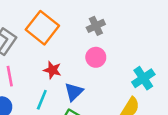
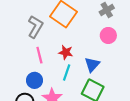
red star: (52, 70) -> (66, 52), moved

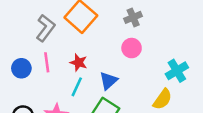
blue circle: (34, 80) -> (21, 68), moved

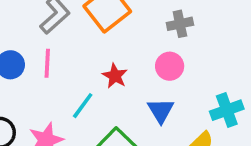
red star: (79, 63) -> (115, 76), moved
blue triangle: (108, 81) -> (161, 111), moved, turned -30

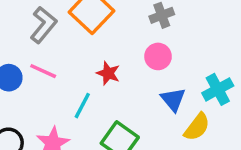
pink line: (47, 63) -> (43, 71), turned -60
blue triangle: (161, 111) -> (173, 99), moved

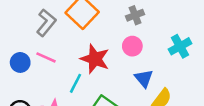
red star: (108, 73) -> (95, 59), size x1.6
cyan cross: (218, 89) -> (180, 46), moved

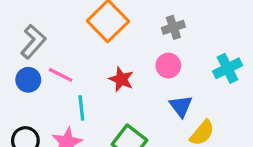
gray L-shape: (46, 23) -> (33, 42), moved
red star: (95, 59) -> (121, 79), size x0.7
cyan line: (76, 83) -> (81, 108), moved, turned -36

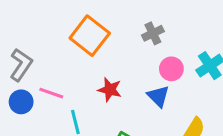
pink circle: (168, 66) -> (171, 69), moved
blue triangle: (181, 106) -> (158, 96), moved

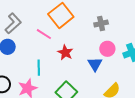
pink line: (51, 93) -> (44, 34), moved

